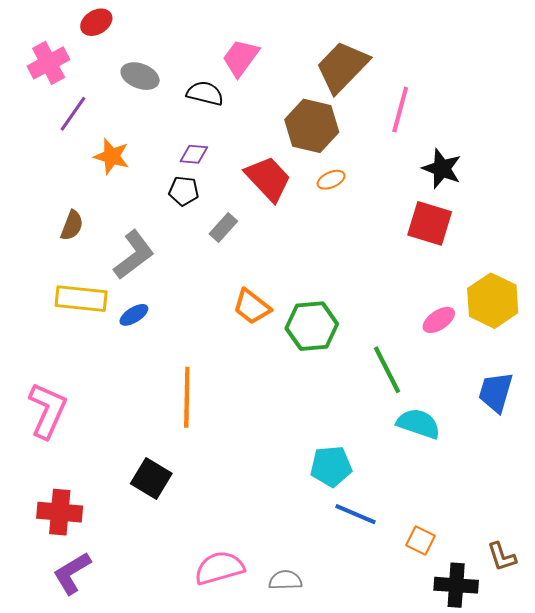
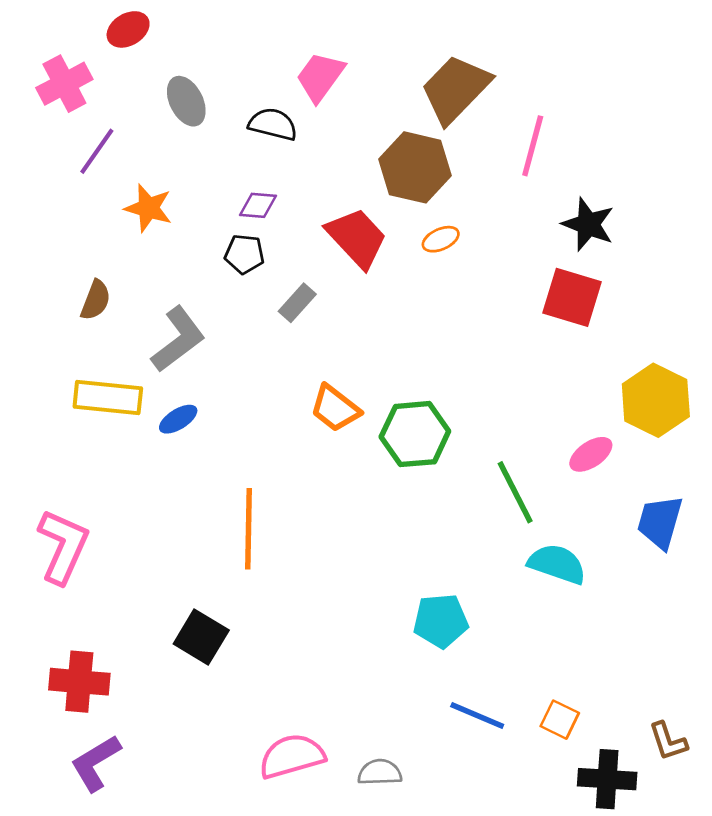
gray ellipse: (140, 76) -> (186, 101), turned 42
pink ellipse: (439, 320) -> (591, 454), moved
blue line: (355, 514) -> (477, 716), moved

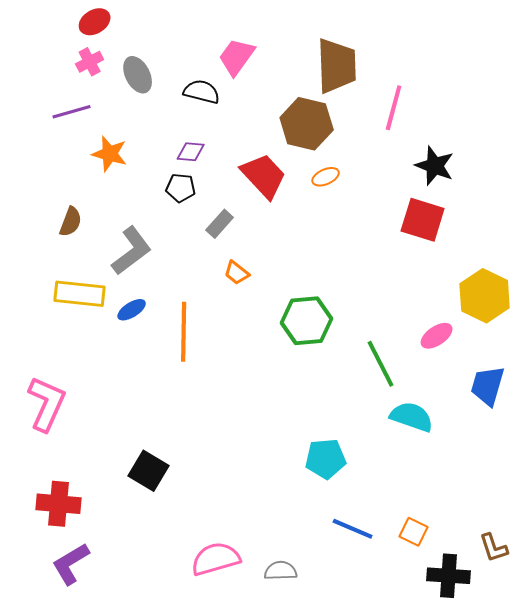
pink cross: (64, 84) -> (90, 62), moved, size x0.7
brown trapezoid: (456, 89) -> (337, 66), turned 134
purple line: (97, 151) -> (72, 112), turned 39
orange trapezoid: (335, 408) -> (237, 273), moved, size x0.7
orange line: (249, 529) -> (184, 332), moved

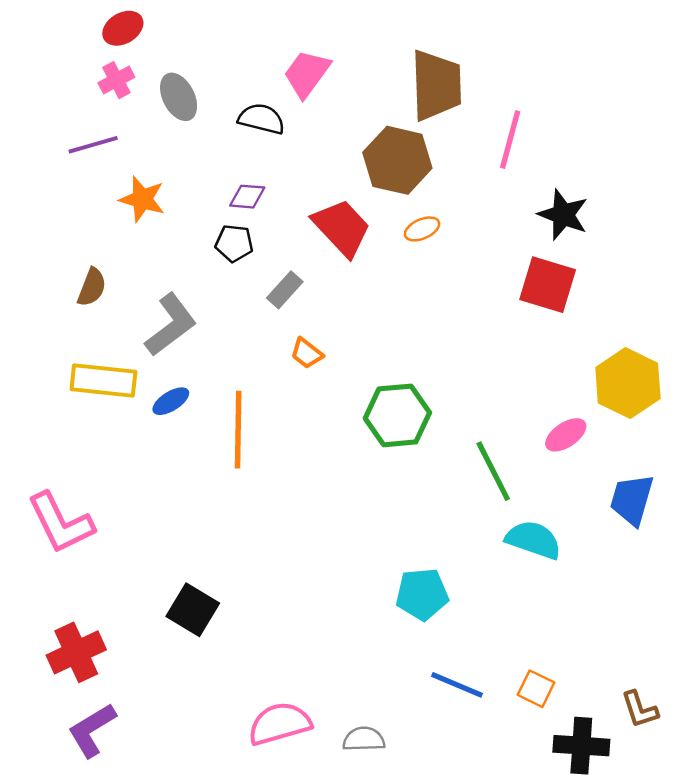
pink L-shape: (47, 404) -> (61, 523), turned 130
red cross: (59, 504) -> (76, 652), turned -30

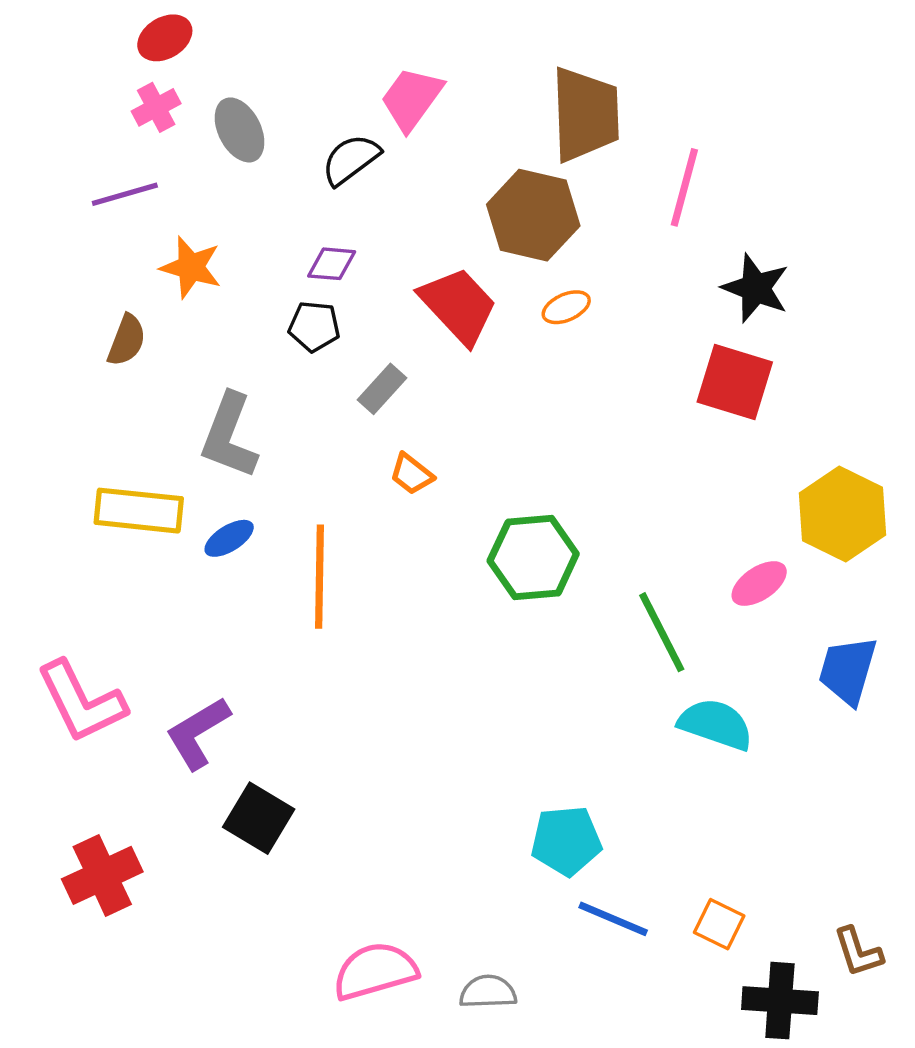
black semicircle: (261, 119) -> (351, 160), turned -51
brown semicircle: (92, 287) -> (127, 340), moved
gray L-shape: (171, 325) -> (229, 436), turned 148
cyan pentagon: (422, 594) -> (566, 841), moved
purple L-shape: (92, 730) -> (198, 733), moved

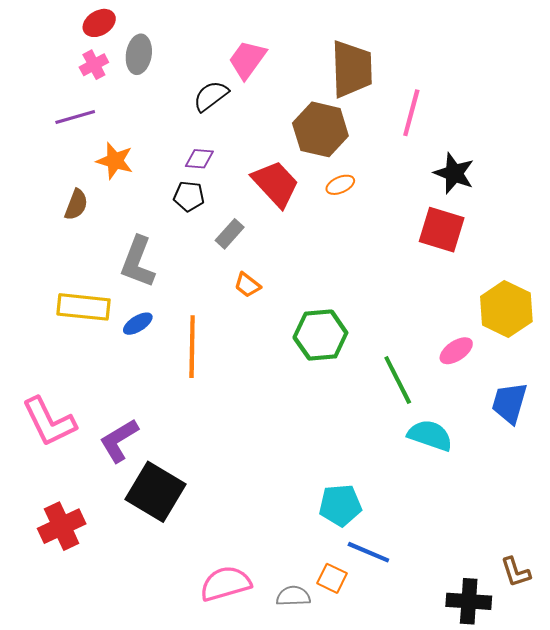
gray ellipse: (240, 130) -> (139, 54), moved, turned 36
black square: (259, 818) -> (156, 492), size x1.4
orange square: (719, 924) -> (332, 578), moved

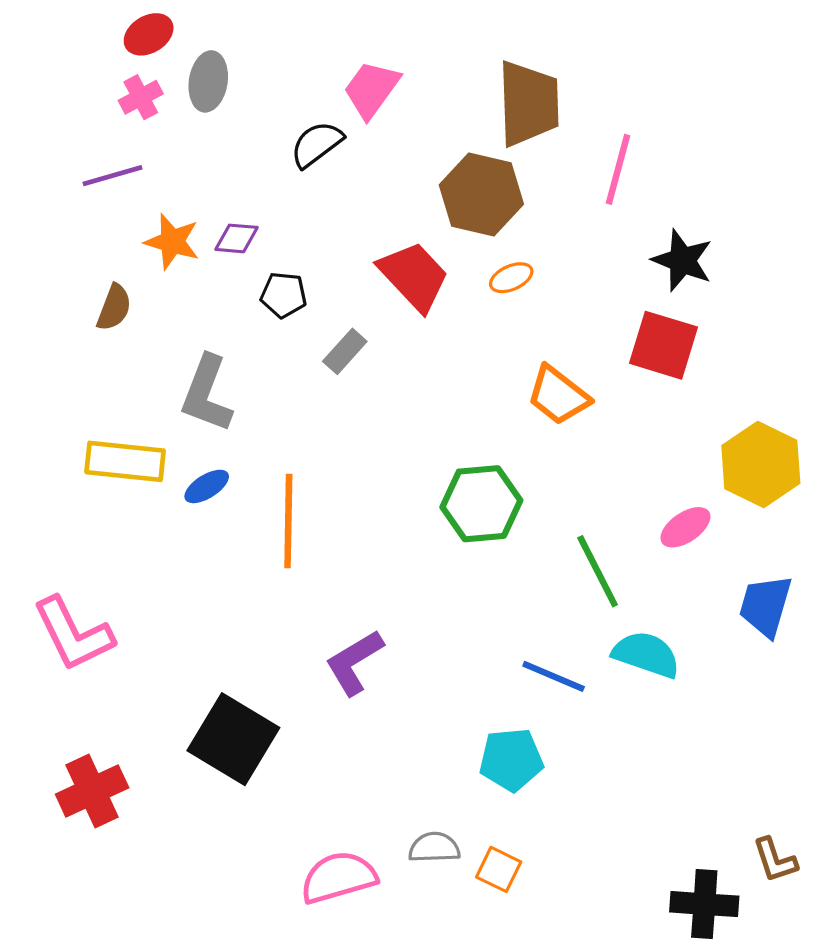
purple diamond: (199, 159) -> (236, 238), moved
orange trapezoid: (247, 285) -> (558, 395), moved, size x1.6
purple L-shape: (119, 441) -> (354, 662), moved
blue line: (368, 552) -> (554, 676), moved
gray semicircle: (293, 596) -> (434, 848), moved

